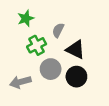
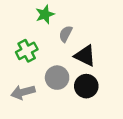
green star: (26, 18) -> (45, 14), moved
green cross: (37, 45) -> (27, 51), moved

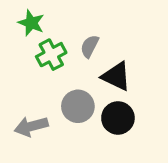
green star: (45, 14) -> (31, 23), moved, turned -30
green cross: (27, 51) -> (51, 55), moved

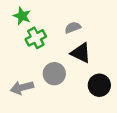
gray semicircle: (90, 46) -> (73, 27), moved, turned 42
black circle: (118, 118) -> (99, 85), moved

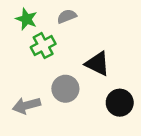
gray semicircle: (73, 27) -> (67, 16), moved

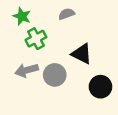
gray semicircle: (67, 16) -> (66, 14), moved
gray arrow: (26, 105) -> (27, 70), moved

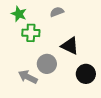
green cross: (36, 39) -> (31, 33), turned 30
gray arrow: (27, 70) -> (28, 77), moved, turned 42

